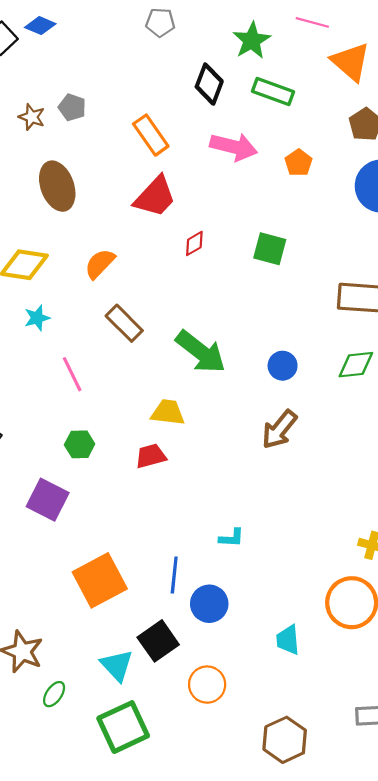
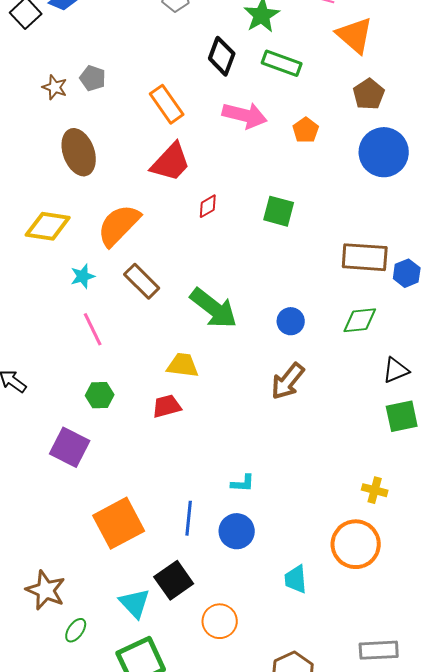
orange semicircle: (100, 264) -> (119, 225), size x1.5
cyan star: (37, 318) -> (83, 276), moved
blue circle: (209, 604) -> (237, 531), moved

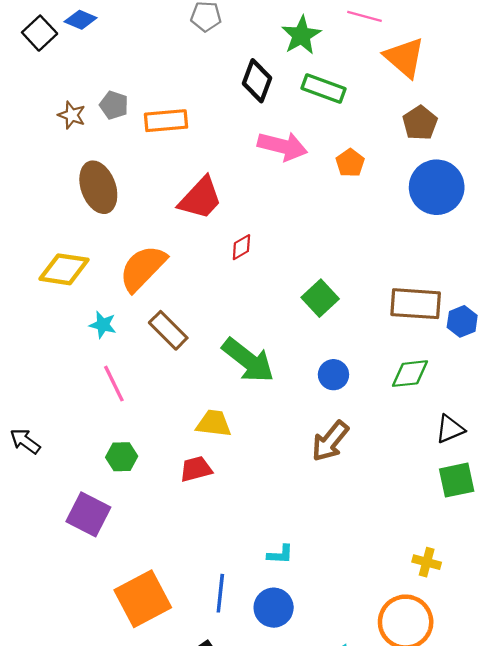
orange rectangle: (167, 104) -> (166, 121), moved, turned -60
green square: (279, 211) -> (320, 298), moved, turned 32
cyan star: (83, 276) -> (103, 325), turned 30

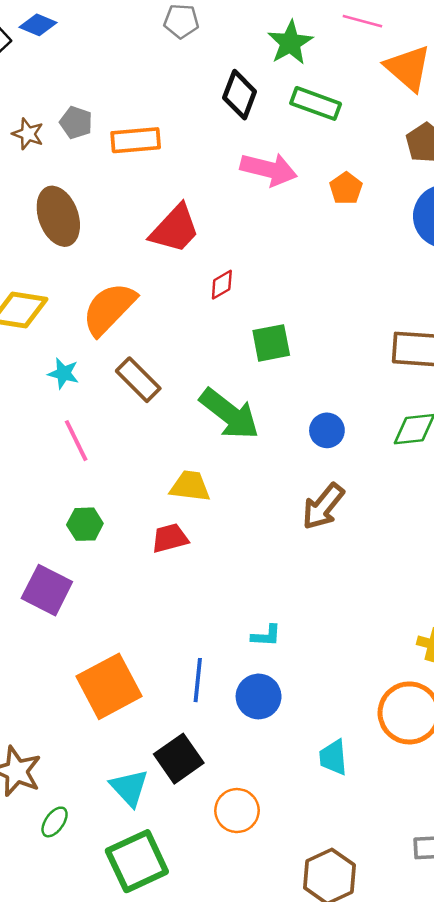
green square: (320, 298) -> (271, 343), moved, turned 32

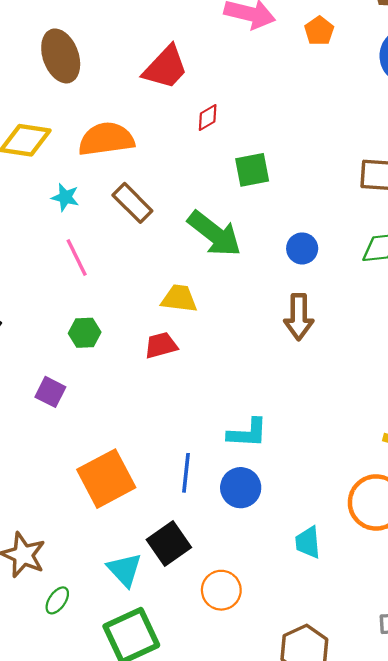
orange semicircle: (109, 309) -> (106, 139), turned 38
brown arrow: (323, 506) -> (299, 317), turned -39
purple square: (47, 590) -> (50, 392), size x0.7
cyan L-shape: (266, 636) -> (247, 433), size x1.5

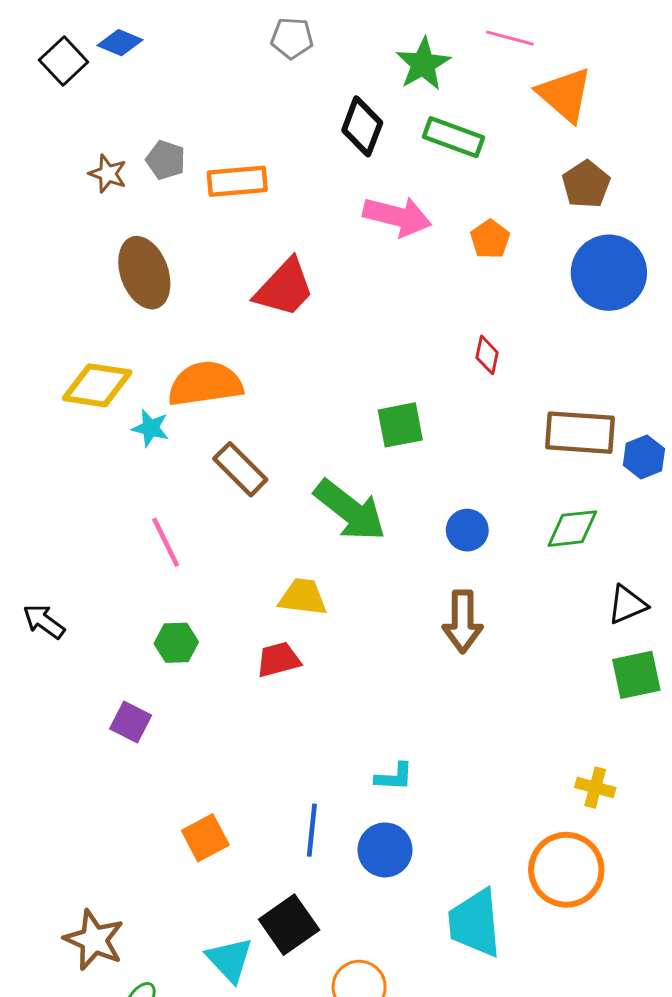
red diamond: (208, 117) -> (487, 355), moved, turned -48
cyan star: (65, 197) -> (150, 428), moved
cyan L-shape: (247, 433) -> (394, 777), size x0.7
orange square: (106, 479) -> (205, 838), size x0.6
cyan trapezoid: (308, 542) -> (475, 923), size x1.6

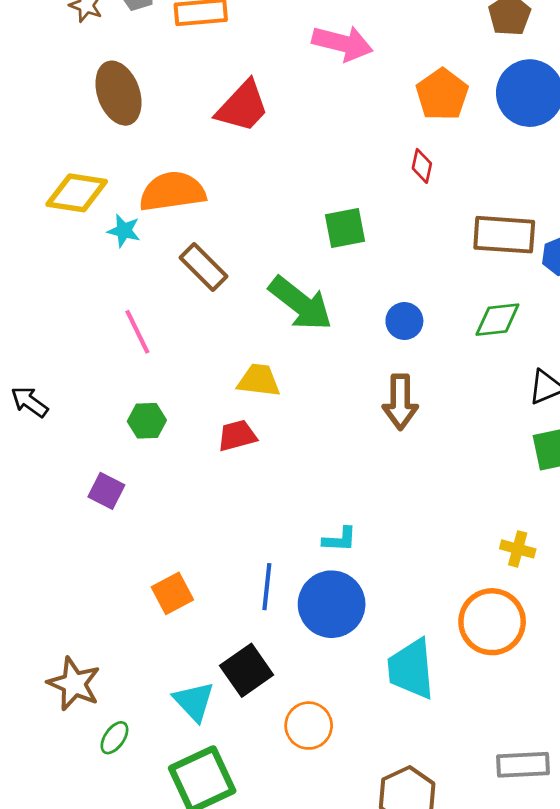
orange pentagon: (490, 239) -> (442, 94), moved, size x1.5
blue circle: (385, 850) -> (332, 604), size x1.4

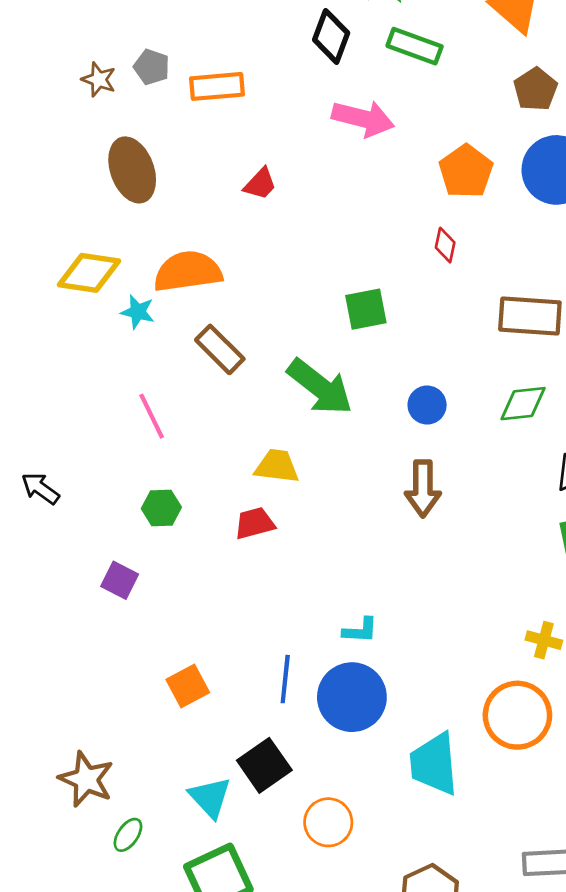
red trapezoid: (243, 107) -> (260, 184), size x0.6

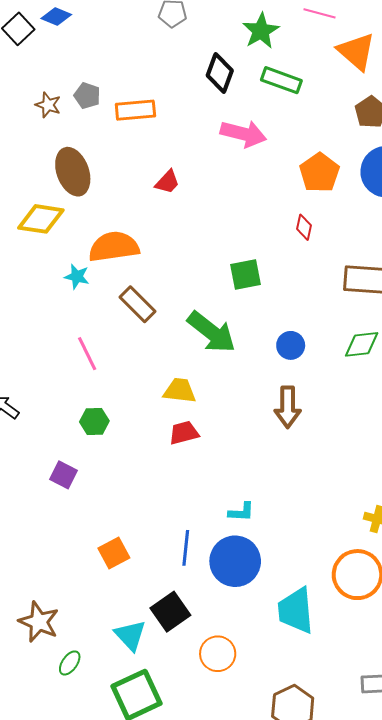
yellow diamond: (89, 273) -> (41, 219), moved
red trapezoid: (255, 523) -> (184, 433), moved

